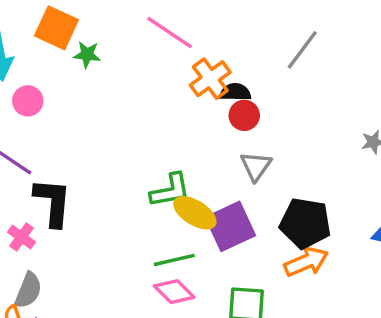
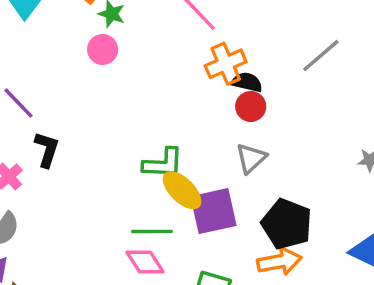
pink circle: (28, 101) -> (103, 50), moved
black L-shape: (53, 202) -> (47, 149), size x0.7

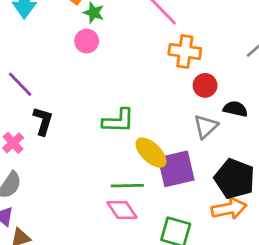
orange cross: (226, 64) -> (185, 51), turned 32
black semicircle: (247, 82) -> (235, 109), moved
green L-shape: (163, 163) -> (118, 121), moved

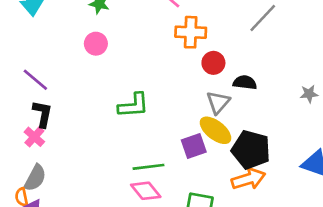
pink circle: (87, 41) -> (96, 44), moved
black L-shape: (43, 121) -> (42, 114), moved
yellow ellipse: (151, 153) -> (215, 130), moved
purple square: (176, 169) -> (194, 146), size x0.7

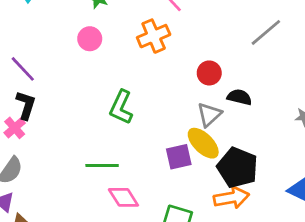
orange cross: (191, 32) -> (154, 36), moved, turned -32
green L-shape: (133, 105) -> (121, 107), turned 112
green line: (148, 167) -> (102, 165), moved

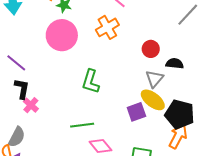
pink circle: (90, 39) -> (62, 35), size x1.8
pink cross: (15, 128) -> (31, 105), moved
orange arrow: (231, 198) -> (178, 136), turned -45

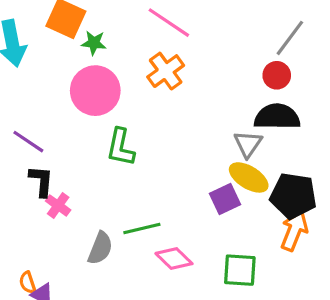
red circle: (151, 49) -> (277, 75), moved
black semicircle: (175, 64) -> (277, 117), size x1.6
green L-shape: (91, 82) -> (121, 147), moved
gray semicircle: (17, 137) -> (100, 248), moved

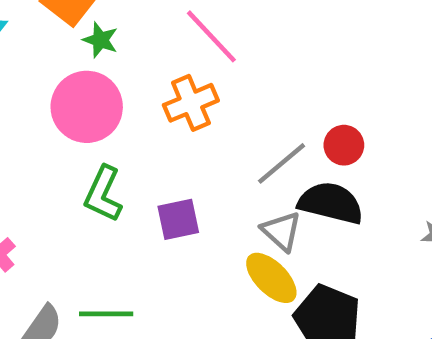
gray line: (290, 38) -> (282, 163), moved
gray triangle: (248, 144) -> (281, 231), turned -36
purple square: (225, 199) -> (178, 219), moved

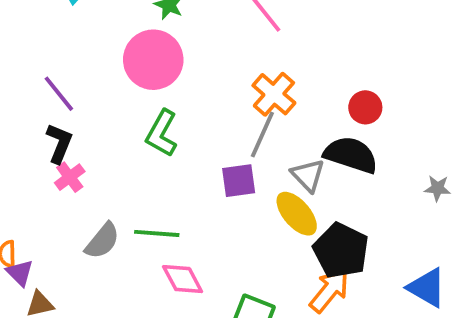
orange cross: (191, 103) -> (274, 94), moved, turned -30
gray line: (282, 163) -> (262, 134), moved, turned -30
purple square: (178, 219) -> (239, 181), moved

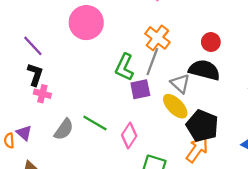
green L-shape: (162, 133) -> (124, 67), moved
pink cross: (70, 177) -> (42, 94), turned -35
green line: (157, 233) -> (95, 123), turned 30
purple triangle: (20, 273) -> (24, 133), moved
pink diamond: (183, 279) -> (129, 136), moved, turned 65

